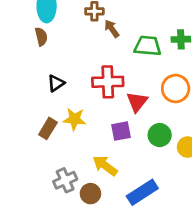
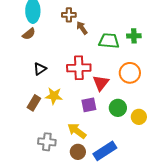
brown semicircle: (41, 37) -> (29, 34), turned 64
gray cross: (65, 180) -> (47, 142), turned 30
brown circle: (90, 194) -> (78, 152), moved

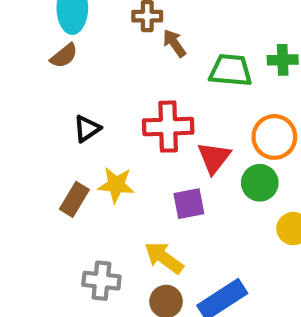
green circle: (118, 108) -> (260, 183), moved

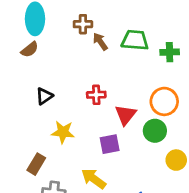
green trapezoid: (231, 70) -> (135, 40), moved
red cross: (168, 127) -> (96, 95), size x0.6
brown rectangle: (74, 199) -> (36, 164), moved

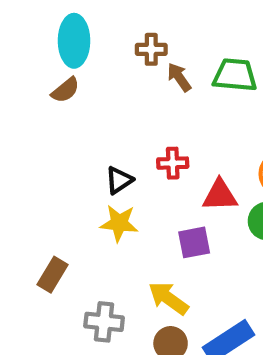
black triangle: (44, 96) -> (119, 180), moved
red triangle: (126, 115) -> (220, 195), turned 50
brown rectangle: (36, 164) -> (53, 275), moved

